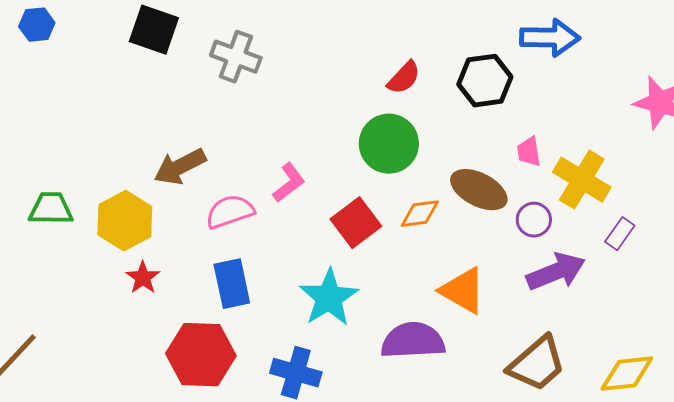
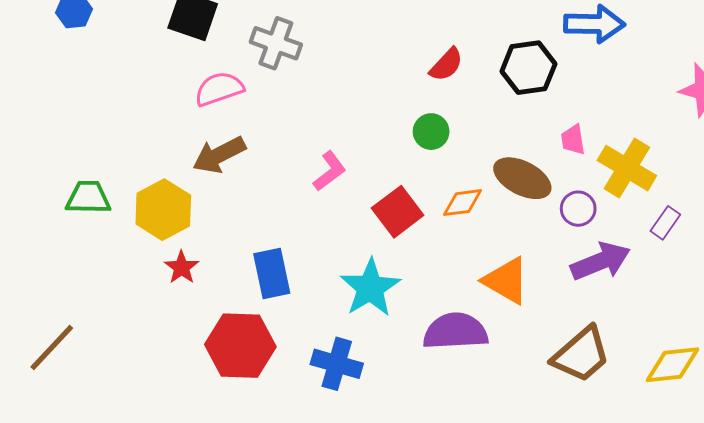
green circle: (389, 144) -> (431, 132), size x0.6
pink semicircle: (230, 212) -> (219, 89), moved

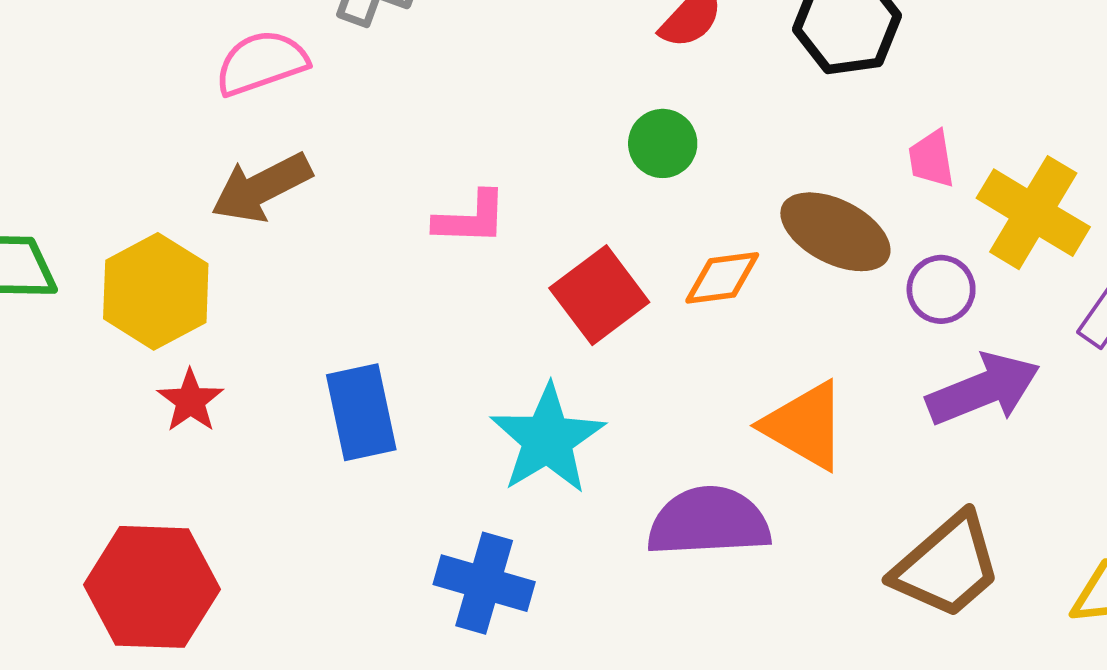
pink L-shape: (330, 171) -> (471, 218), turned 39
red hexagon: (240, 346) -> (152, 587), moved

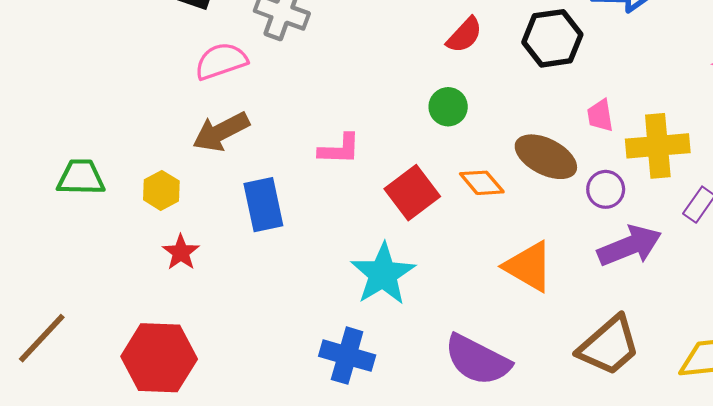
yellow cross: (1033, 213) -> (658, 146), turned -36
orange diamond: (722, 278) -> (482, 183), turned 57
yellow hexagon: (156, 291) -> (161, 190), size x0.6
blue rectangle: (361, 412) -> (263, 205), moved
purple semicircle: (709, 522) -> (477, 360), moved, turned -150

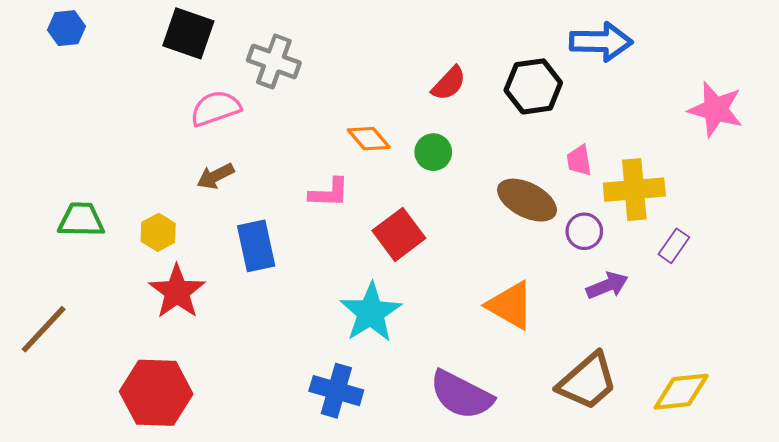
brown arrow: (221, 132) -> (216, 176), size x0.7
orange diamond: (482, 183) -> (369, 139), moved
purple arrow: (630, 246) -> (607, 285), size x0.7
red star: (181, 252) -> (177, 292), size x1.6
brown line: (42, 338) -> (44, 329), moved

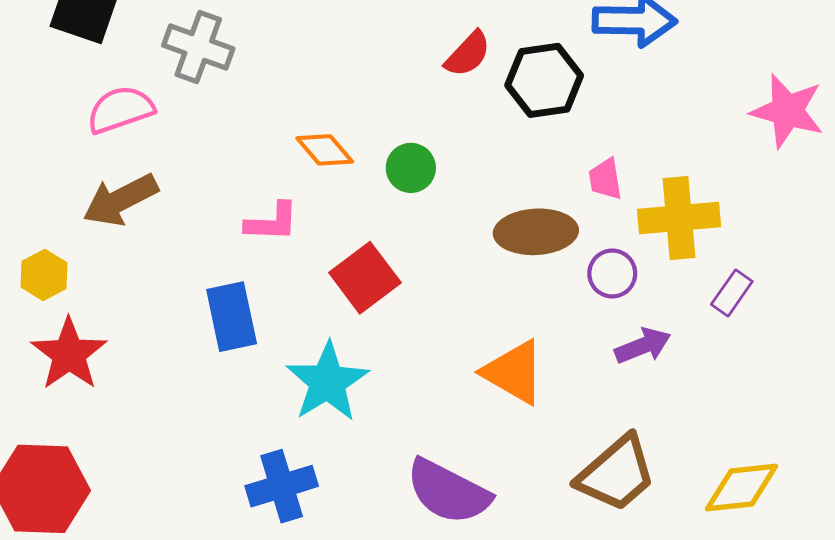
red semicircle: (449, 83) -> (468, 54), moved
brown arrow: (216, 176) -> (120, 200), size x1.5
brown ellipse: (527, 200) -> (536, 232), turned -30
blue rectangle: (256, 246) -> (232, 317), moved
blue cross: (336, 391) -> (282, 486), turned -33

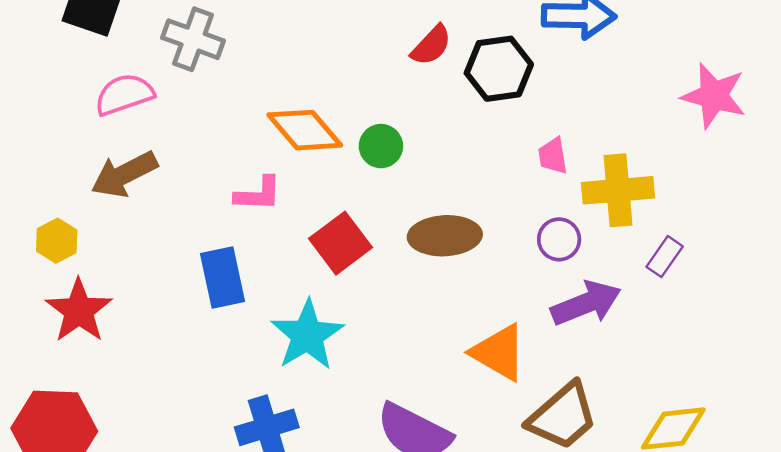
orange diamond: (325, 150) -> (305, 130), size x1.5
brown ellipse: (536, 232) -> (445, 236), moved
purple arrow: (643, 346) -> (586, 303), size x1.4
orange triangle: (514, 372) -> (499, 352), moved

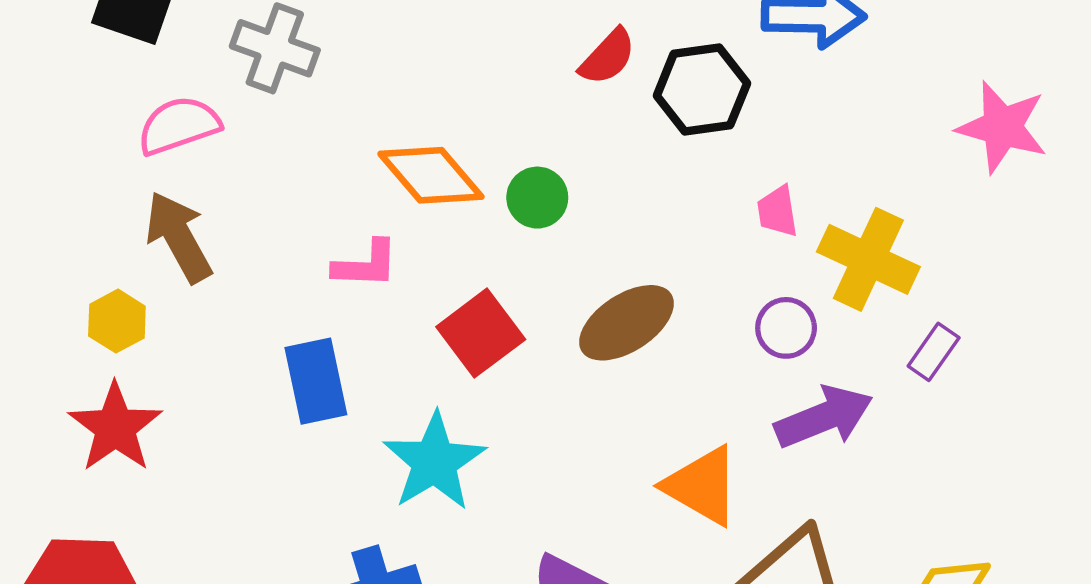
brown arrow: (124, 174) -> (179, 237), turned 88
yellow cross: (618, 190) -> (868, 259), turned 30
brown ellipse: (445, 236) -> (626, 323), turned -30
yellow hexagon: (57, 241) -> (117, 321), moved

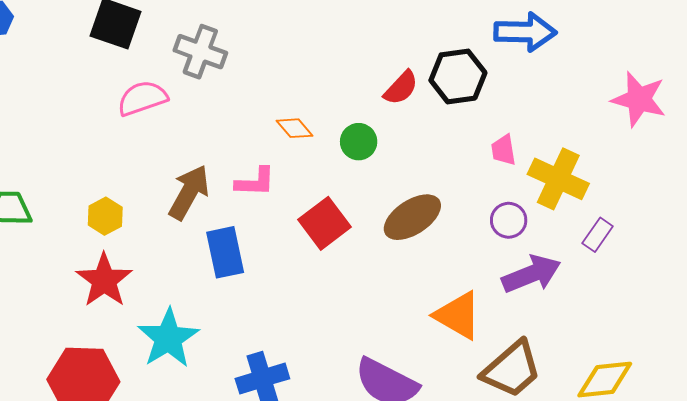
red semicircle: (608, 57) -> (401, 88), moved
orange diamond: (431, 175) -> (294, 128), size x0.6
brown arrow: (179, 237) -> (189, 192), moved, turned 58
cyan star: (434, 462) -> (168, 338), moved

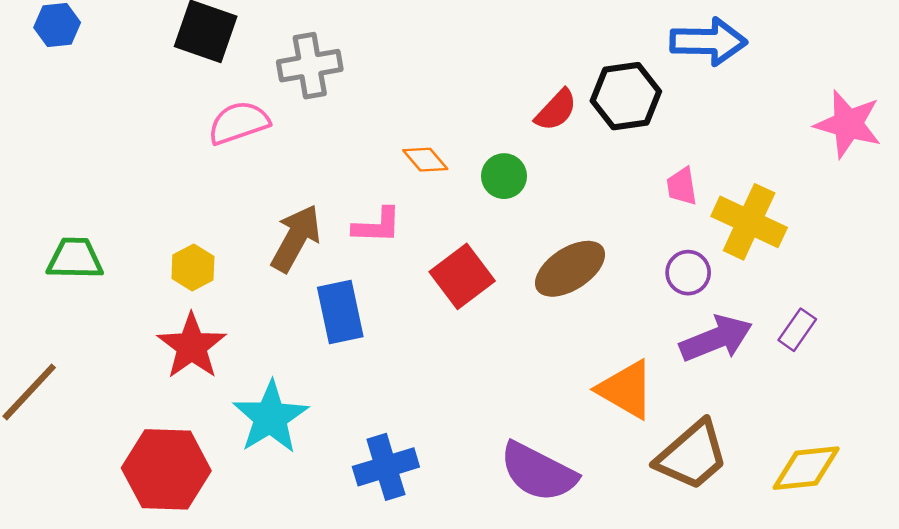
gray cross: (200, 52) -> (310, 66), turned -30
purple rectangle: (598, 235) -> (797, 330), moved

